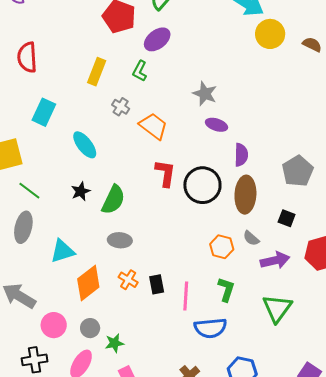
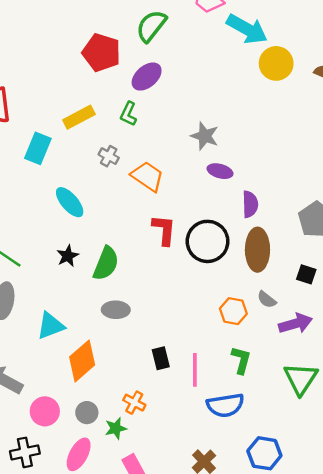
yellow rectangle: (97, 72) -> (79, 117), turned 44
cyan rectangle: (44, 112) -> (38, 148), moved
orange cross: (128, 280) -> (134, 403), moved

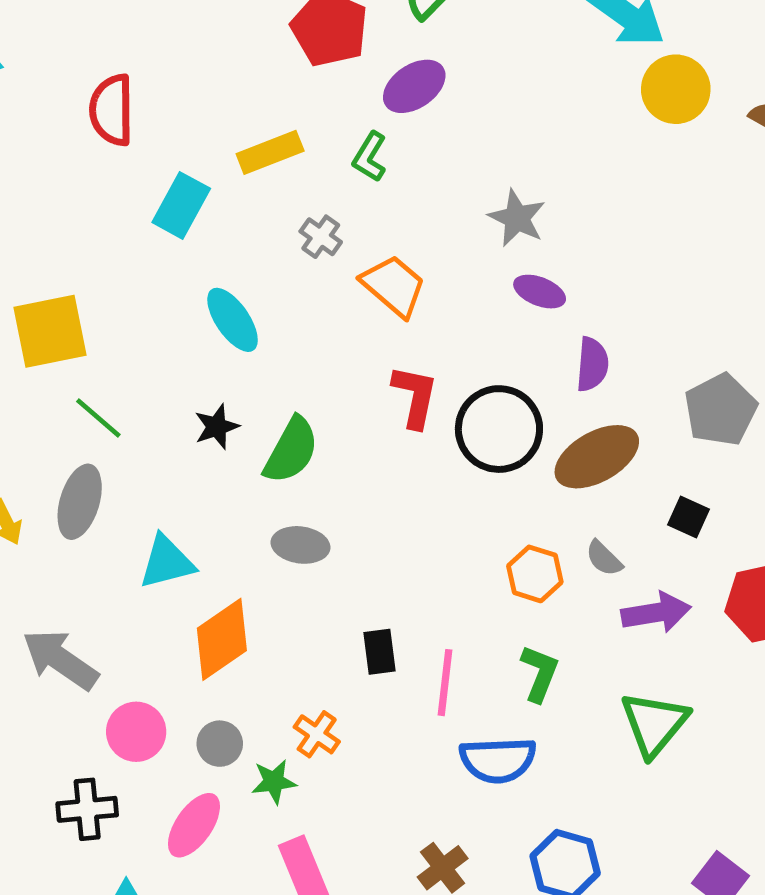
brown ellipse: (257, 250) -> (597, 457), turned 54

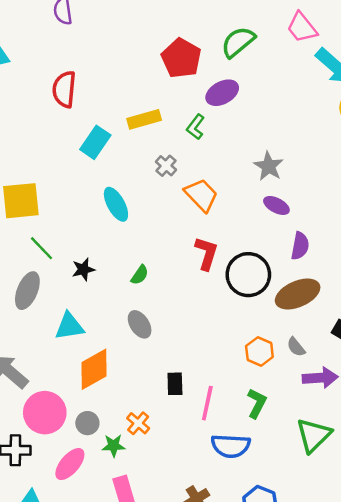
black star: (217, 427) -> (83, 269), moved
green semicircle: (291, 450) -> (140, 275), size x0.6
gray ellipse: (300, 545) -> (140, 324), turned 44
pink circle: (136, 732) -> (45, 413), size x1.4

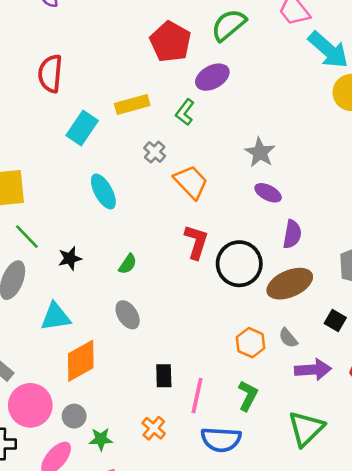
orange cross: (138, 423) -> (154, 428), moved

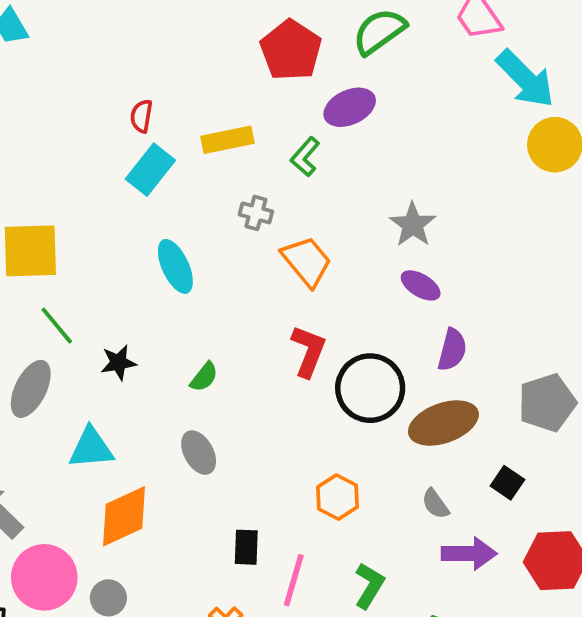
red semicircle: (50, 74) -> (141, 116), moved, size x0.6
gray cross: (155, 152) -> (256, 213), turned -30
orange hexagon: (251, 343) -> (338, 497), moved

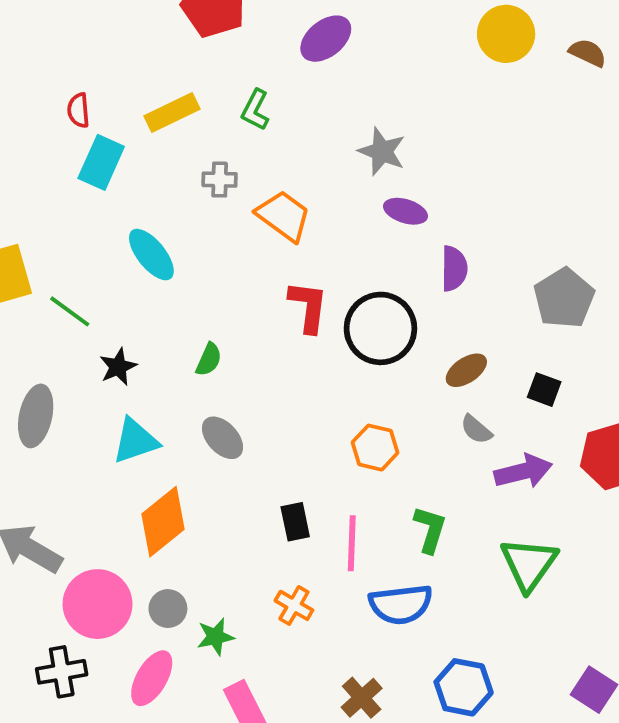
purple ellipse: (350, 107) -> (326, 39), moved
green line: (57, 326) -> (70, 311), moved
brown ellipse: (443, 423) -> (466, 370), moved, size x0.6
cyan triangle: (91, 448) -> (135, 441), moved

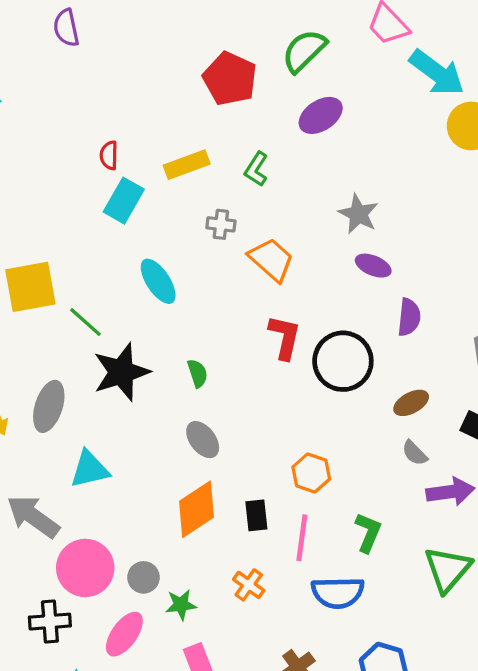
green semicircle: (209, 359) -> (197, 373), turned -48
black star: (118, 367) -> (121, 372), size x1.8
cyan triangle: (135, 441) -> (90, 469), moved
orange hexagon: (375, 448) -> (311, 473), moved
orange diamond: (163, 522) -> (197, 509), moved

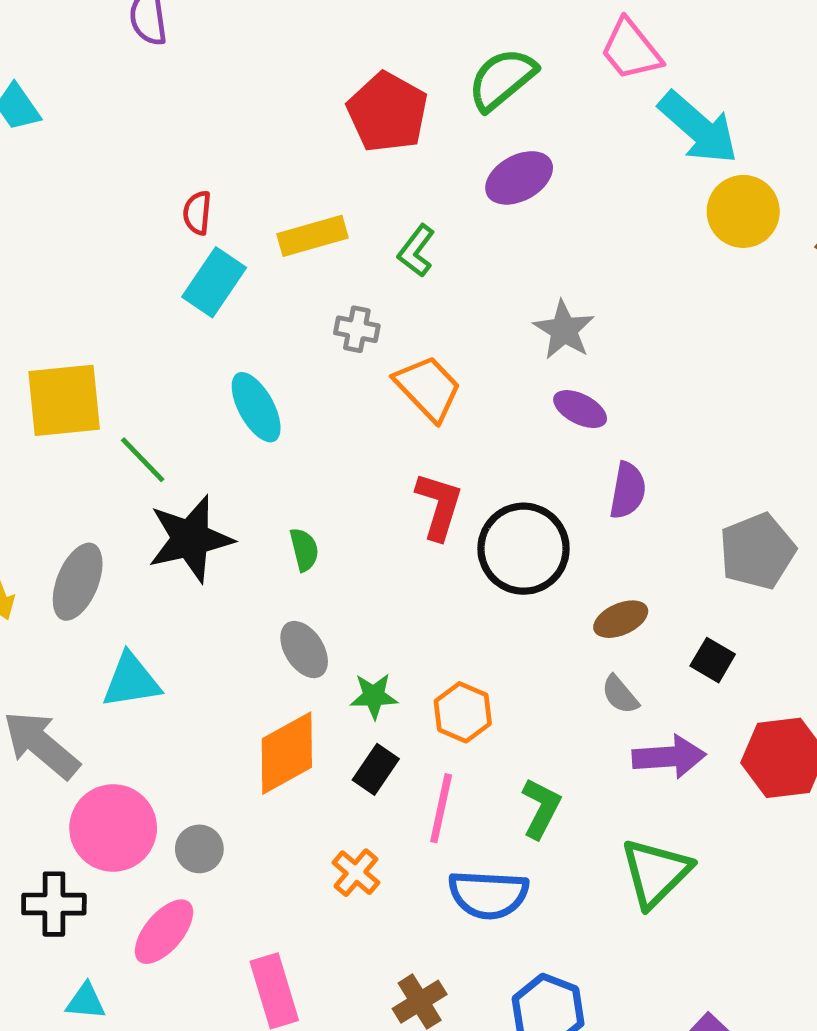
black rectangle: (256, 515) -> (376, 769), turned 36
green star: (181, 605) -> (374, 696), moved

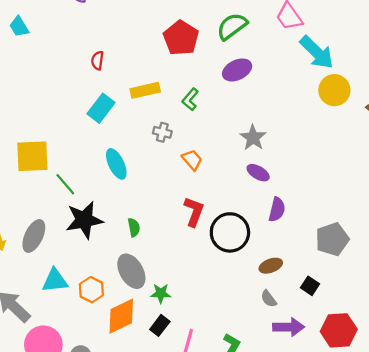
red semicircle: (197, 213) -> (97, 60), moved
orange trapezoid: (428, 388) -> (192, 160), size x0.7
gray ellipse: (304, 650) -> (131, 271), size x1.4
orange hexagon: (463, 712) -> (91, 290), moved

